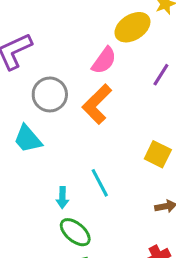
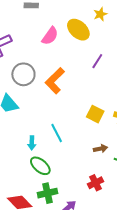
yellow ellipse: (132, 27) -> (78, 30), turned 75
pink semicircle: (104, 60) -> (50, 36), moved

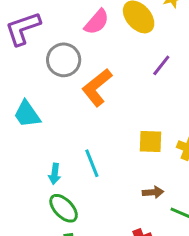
gray circle: (23, 74) -> (64, 60), moved
yellow square: (95, 114) -> (151, 141), turned -30

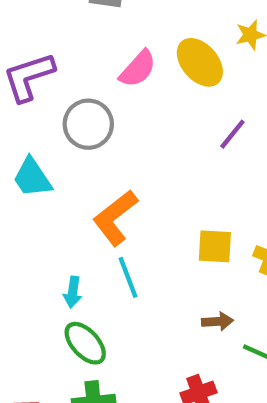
orange L-shape: (97, 87) -> (115, 218), moved
cyan trapezoid: (27, 114) -> (32, 178), moved

